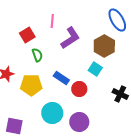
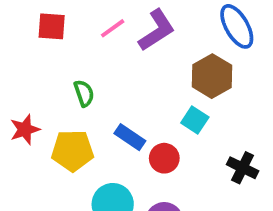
pink line: (52, 21) -> (113, 28), turned 48
red square: (27, 35) -> (52, 26), moved, turned 35
purple L-shape: (70, 38) -> (157, 30), moved

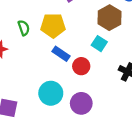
green semicircle: (84, 93) -> (24, 28), moved
yellow pentagon: (73, 151) -> (53, 26), moved

